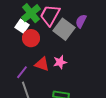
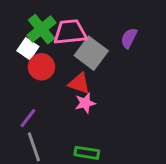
pink trapezoid: (50, 15) -> (70, 32), turned 55
purple semicircle: (81, 21) -> (129, 38), moved
red triangle: (42, 64) -> (79, 83), moved

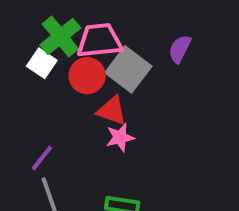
red circle: (41, 67) -> (87, 76), moved

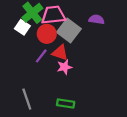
purple semicircle: (180, 49) -> (97, 19), turned 72
purple line: (42, 158) -> (41, 56), moved

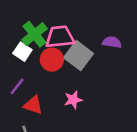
red triangle: (60, 53) -> (33, 105), moved
purple line: (41, 56) -> (17, 86), moved

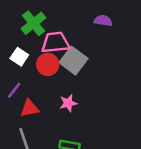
green cross: (34, 34) -> (34, 23), moved
purple semicircle: (112, 42) -> (103, 21), moved
red triangle: (33, 105) -> (30, 108), turned -30

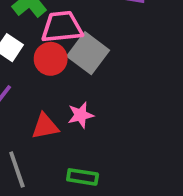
red triangle: (30, 108) -> (45, 126), moved

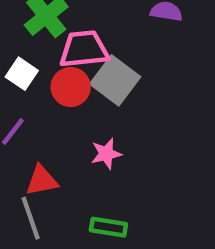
red triangle: (45, 126) -> (42, 180), moved

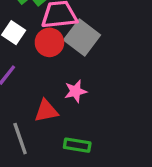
red triangle: (42, 180) -> (46, 111), moved

